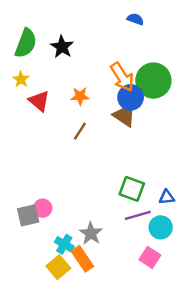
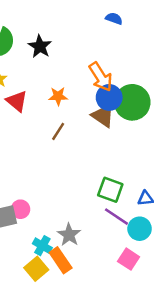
green circle: (153, 81) -> (132, 102), moved
purple line: (138, 215) -> (116, 217), turned 50

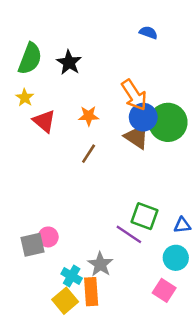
purple line: (116, 217) -> (129, 234), moved
orange rectangle: (61, 260) -> (91, 292), turned 30

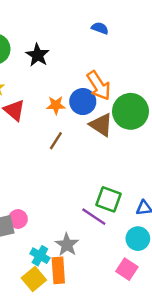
blue semicircle: (148, 33) -> (100, 28), moved
blue circle: (143, 117) -> (83, 102), moved

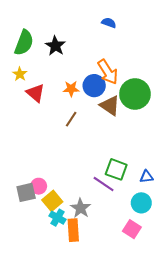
yellow square: (34, 279) -> (52, 201), moved

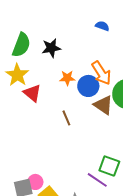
black star: (55, 46) -> (51, 48), turned 30
yellow star: (20, 74) -> (17, 75), size x1.6
orange star: (71, 89) -> (67, 78), moved
brown line: (71, 119) -> (66, 118), turned -56

